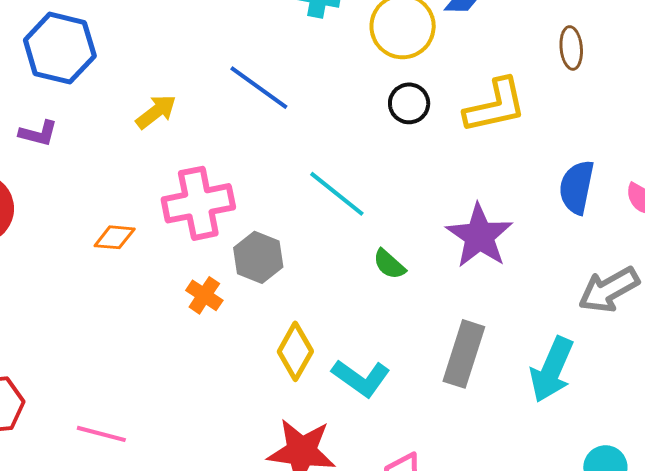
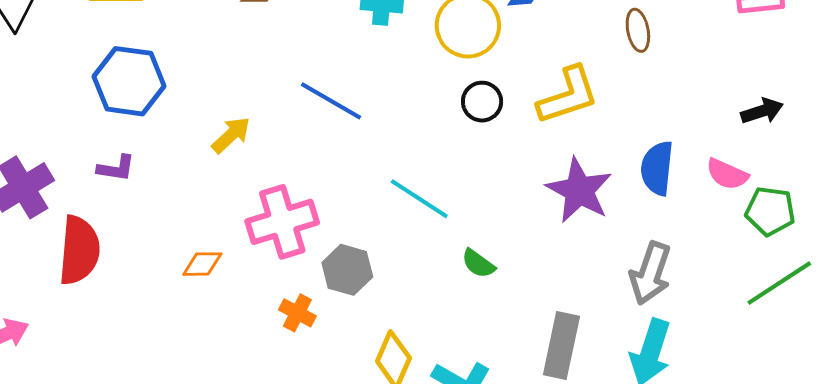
purple star: (479, 236) -> (579, 190), moved
gray arrow: (609, 290) -> (650, 273), moved, turned -36

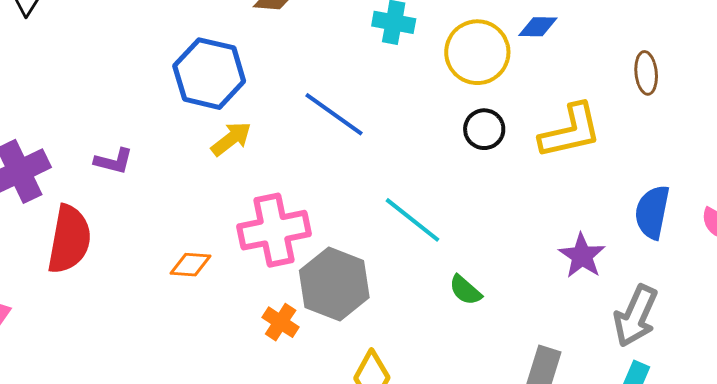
blue hexagon: (129, 81) -> (209, 74), moved
purple star: (579, 190) -> (582, 256), moved, size x0.7
gray hexagon: (347, 270) -> (334, 284), size x1.4

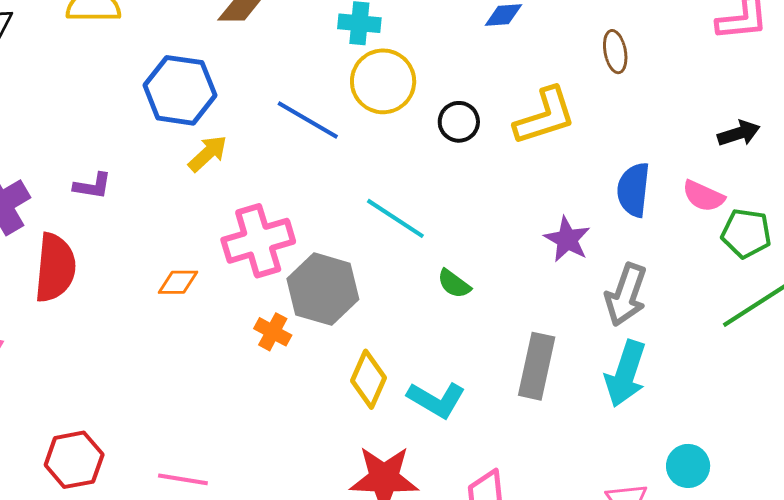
yellow circle: (477, 52) -> (383, 81), moved

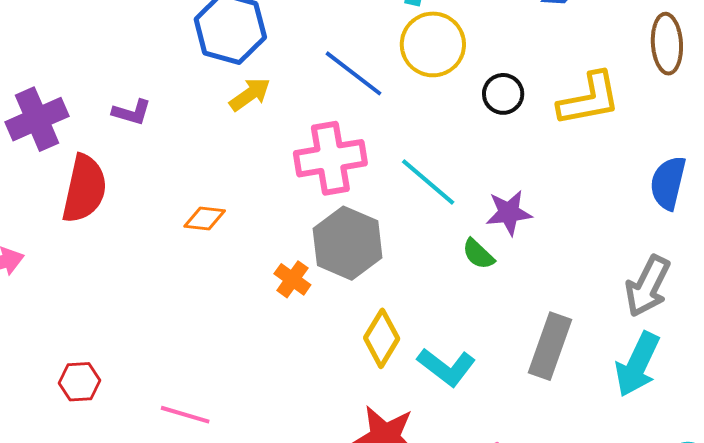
brown ellipse: (615, 52) -> (667, 44), size x1.4
purple star: (567, 239) -> (509, 213), moved, turned 30
pink cross: (258, 241) -> (330, 158), moved
red hexagon: (74, 460) -> (79, 382), size x0.7

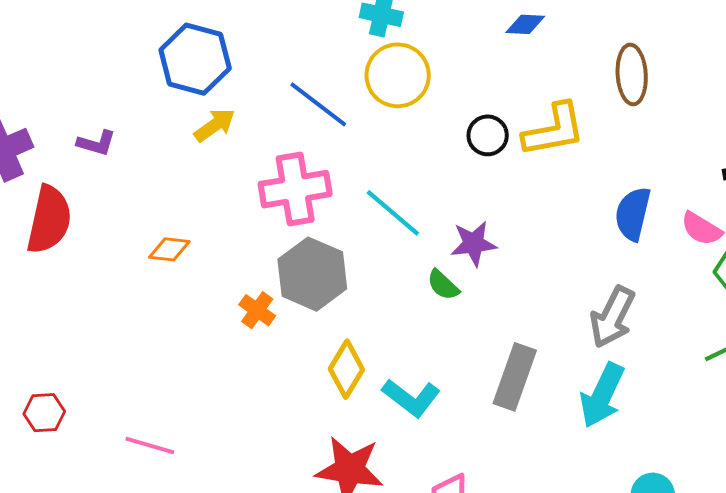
black circle: (503, 94) -> (488, 135), moved

